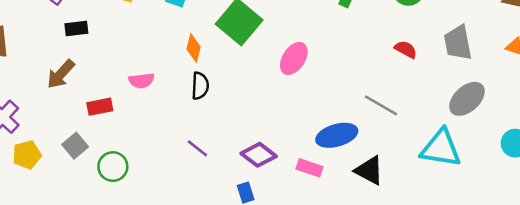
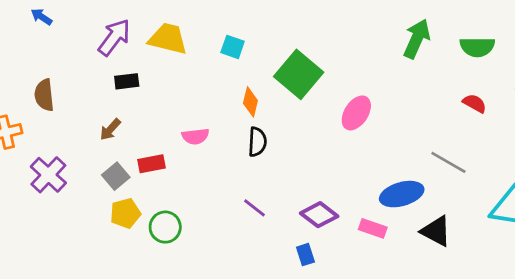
brown arrow: (61, 74) -> (110, 129), size x0.7
gray square: (75, 146) -> (116, 176), moved
yellow pentagon: (27, 155) -> (125, 213), moved

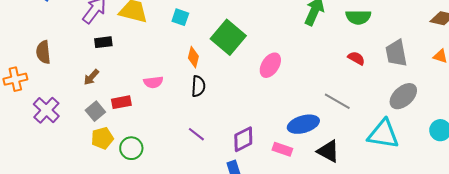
purple diamond: (319, 215) -> (243, 139), turned -64

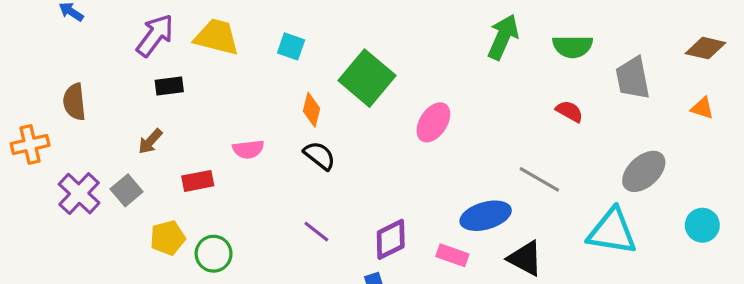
gray trapezoid: (396, 53) -> (633, 78), moved
black semicircle: (198, 86) -> (320, 156), turned -55
gray square: (95, 111) -> (127, 190), moved

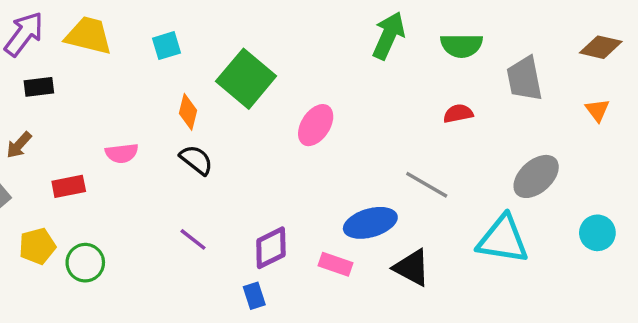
cyan square: (291, 46) -> (166, 46), turned -36
orange triangle: (702, 108) -> (597, 110), turned 35
red semicircle: (569, 111) -> (458, 113), turned -40

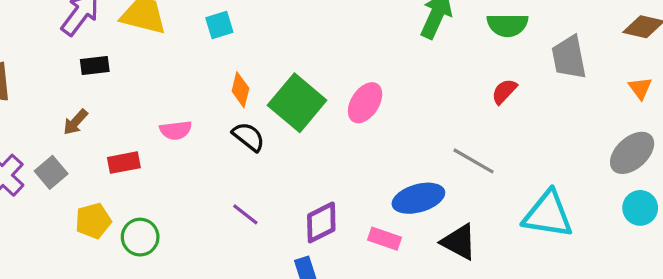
green square: (246, 79) -> (297, 103), moved
red semicircle: (458, 113) -> (504, 91), turned -36
gray ellipse: (536, 176) -> (632, 153), moved

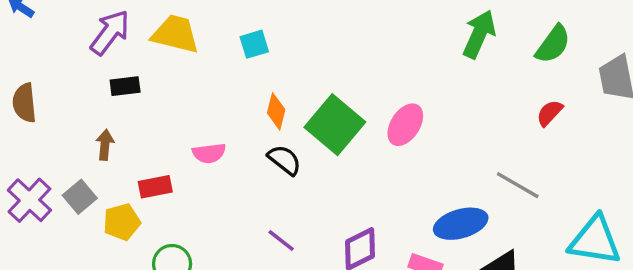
green semicircle: (507, 25) -> (553, 44), turned -54
brown arrow: (75, 122) -> (105, 145), turned 144
yellow pentagon: (93, 221) -> (122, 222), moved

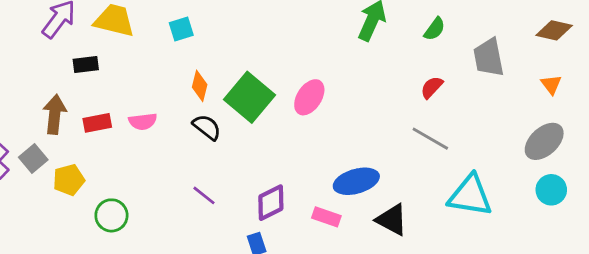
green semicircle: (553, 44) -> (435, 29), size x0.7
black rectangle: (125, 86) -> (86, 65), moved
brown arrow: (105, 145) -> (55, 114), size x1.5
gray line: (518, 185) -> (430, 139), moved
red rectangle: (155, 187) -> (97, 123), moved

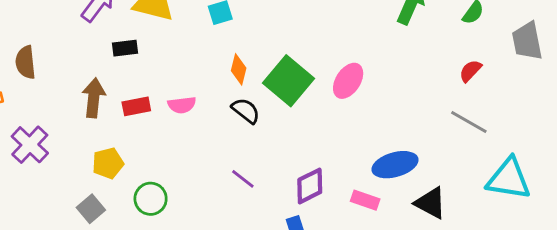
gray square: (33, 158) -> (91, 209), moved

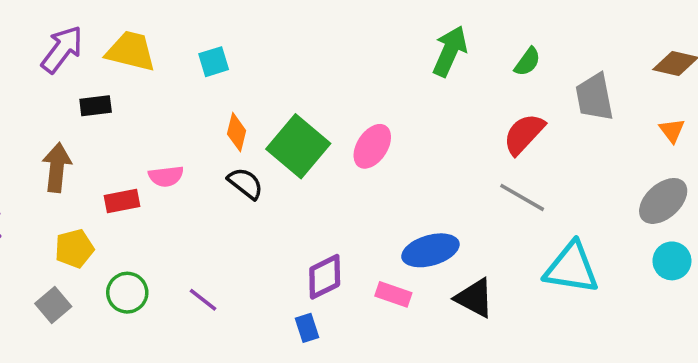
red semicircle: (470, 71) -> (524, 134), size x1.5
red rectangle: (136, 106) -> (122, 201), moved
purple line: (243, 179) -> (203, 300), moved

